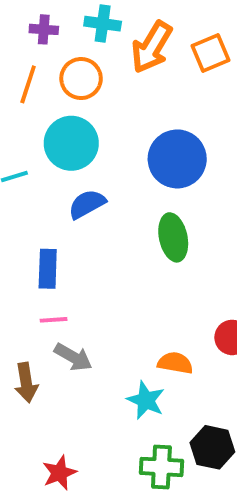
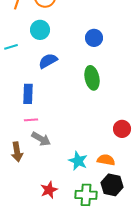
cyan circle: (71, 143) -> (40, 30), size x0.7
blue circle: (177, 159) -> (94, 38), size x0.6
orange semicircle: (175, 363) -> (106, 160), moved
red star: (59, 473) -> (49, 190), moved

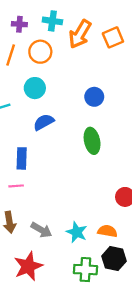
pink line: (31, 120) -> (16, 186), moved
gray arrow: (41, 139) -> (41, 230), moved
red star: (49, 190) -> (28, 266), moved, size x1.5

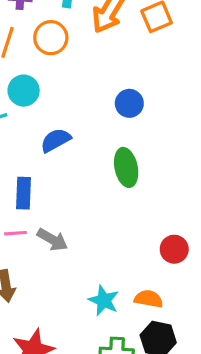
cyan circle: (35, 88) -> (24, 91), moved
gray arrow: (41, 230) -> (52, 240), moved

